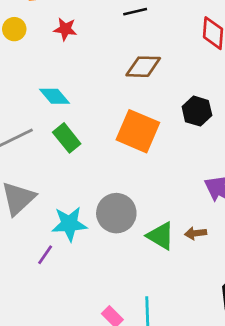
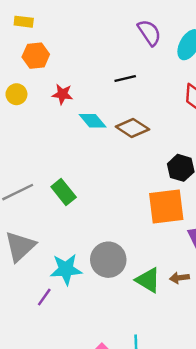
brown diamond: (143, 67) -> (132, 128), turned 32
cyan diamond: (55, 96) -> (93, 121), moved
orange square: (138, 131) -> (166, 207), moved, turned -30

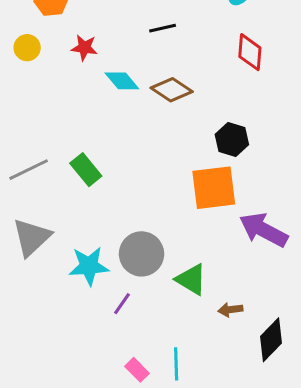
brown arrow: (180, 278) -> (230, 310), moved
purple line: (44, 297) -> (122, 304), moved

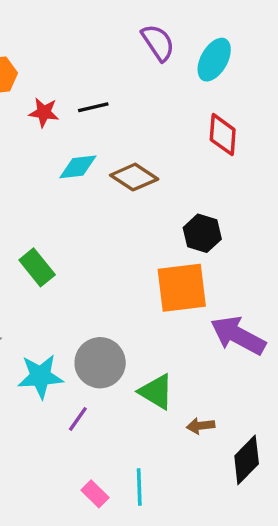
black line: (163, 28) -> (93, 107), moved
red star: (84, 48) -> (44, 112), moved
cyan diamond: (122, 81) -> (78, 167), turned -56

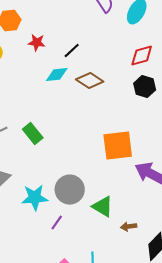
black line: (93, 107) -> (72, 51), moved, turned -30
red diamond: (223, 135) -> (142, 56), turned 70
black hexagon: (202, 233) -> (145, 87), moved

